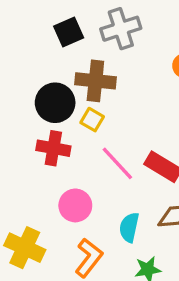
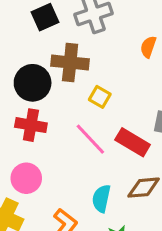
yellow square: (92, 120) -> (100, 97), moved
pink circle: (75, 205) -> (26, 178), moved

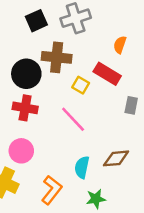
red rectangle: (133, 142) -> (107, 74), moved

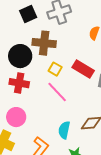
red rectangle: (107, 74) -> (83, 69), moved
yellow square: (81, 85) -> (55, 69), moved

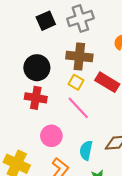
brown cross: (44, 43) -> (79, 56), moved
pink circle: (16, 117) -> (51, 136), moved

